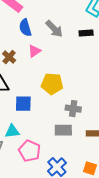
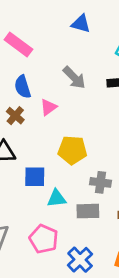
blue semicircle: (25, 28) -> (23, 87), moved
cyan triangle: (12, 131) -> (57, 198), moved

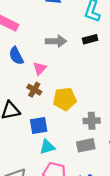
gray arrow: (74, 78) -> (56, 41), turned -36
brown cross: (15, 116) -> (34, 90), moved
cyan triangle: (57, 198) -> (47, 147), moved

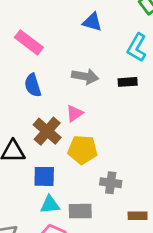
pink triangle: (40, 68) -> (74, 113), moved
brown cross: (34, 90) -> (47, 131), size x1.5
gray rectangle: (86, 145) -> (80, 211), moved

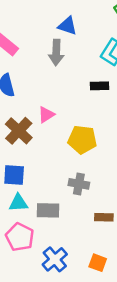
gray arrow: (85, 76) -> (56, 52), moved, turned 80
yellow pentagon: (83, 150) -> (82, 140), moved

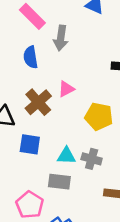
gray arrow: (56, 52) -> (61, 38), moved
cyan triangle: (18, 203) -> (66, 156), moved

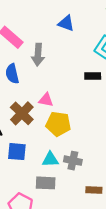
pink triangle: (66, 89) -> (46, 100), turned 42
yellow pentagon: (99, 116) -> (58, 124), moved

